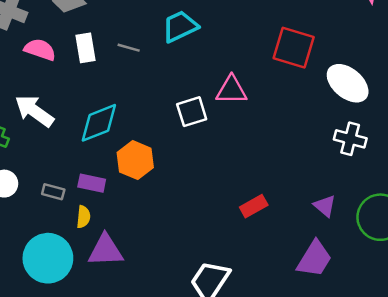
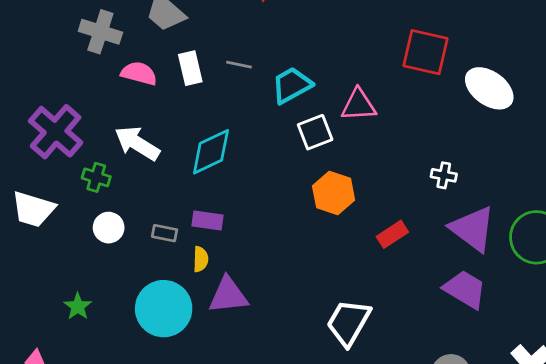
cyan trapezoid: (180, 26) -> (292, 85), moved
white cross: (350, 139) -> (444, 175), moved, size x0.7
orange hexagon: (135, 160) -> (334, 193), moved
purple triangle: (325, 206) -> (473, 229), size x1.8
purple trapezoid: (314, 259) -> (465, 289), turned -87

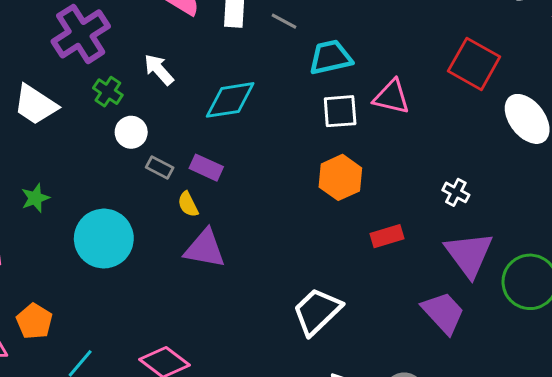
white arrow: (137, 143) -> (159, 70), size x0.7
white circle: (109, 228) -> (131, 132), moved
yellow semicircle: (201, 259) -> (188, 204), turned 135
green star: (78, 306) -> (35, 198), moved
cyan circle: (164, 309) -> (104, 239), moved

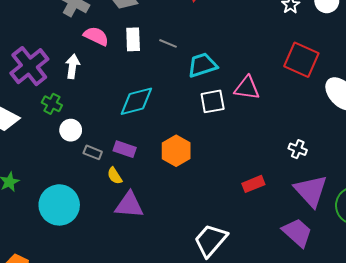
white arrow: (159, 70) -> (73, 66), moved, turned 55
orange hexagon: (340, 177) -> (176, 151), moved

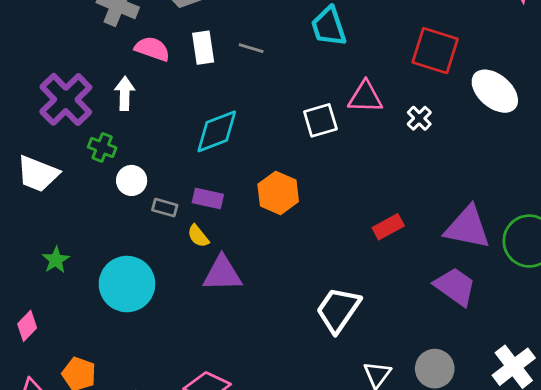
cyan trapezoid: (202, 65) -> (329, 26), moved, turned -84
white cross: (298, 149) -> (419, 118), moved, turned 30
purple triangle: (311, 191) -> (467, 228), turned -30

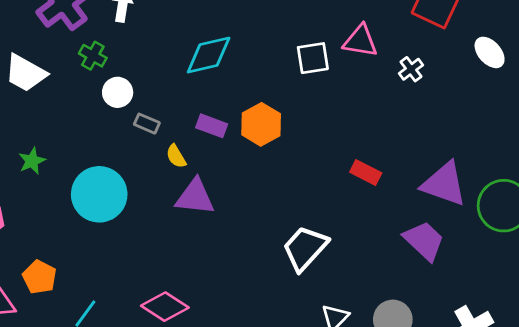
white ellipse: (495, 91) -> (490, 52), size x0.7
purple rectangle: (208, 198) -> (212, 126), moved
red rectangle: (388, 227) -> (366, 173), turned 48

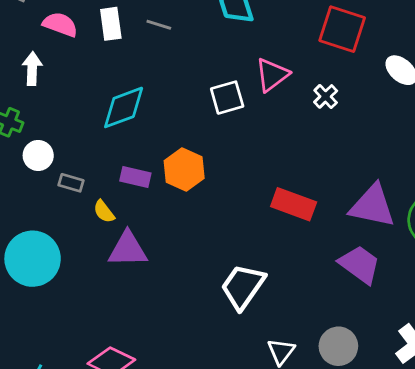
pink triangle: (360, 41) -> (272, 75), turned -39
red rectangle: (366, 173) -> (294, 204), size x1.4

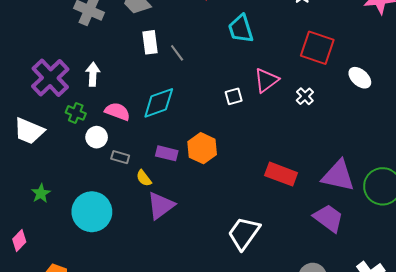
pink semicircle: (60, 24) -> (117, 111), moved
gray line: (159, 25) -> (177, 53), moved, turned 36
white square: (227, 98) -> (234, 96), size x0.7
purple triangle: (128, 249) -> (161, 206), turned -36

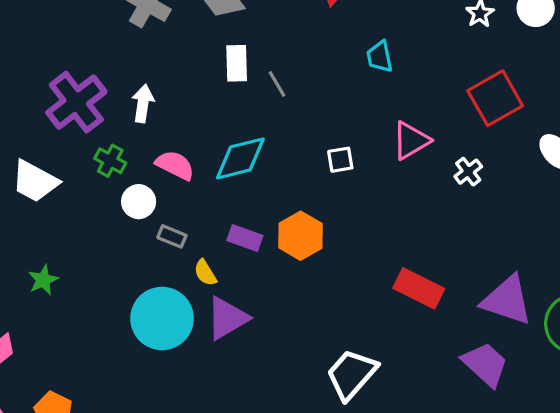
cyan trapezoid: (241, 29) -> (380, 57), size x0.7
red square: (317, 48) -> (495, 98), turned 36
white square: (234, 96) -> (340, 160), moved
cyan circle: (92, 212) -> (162, 318), moved

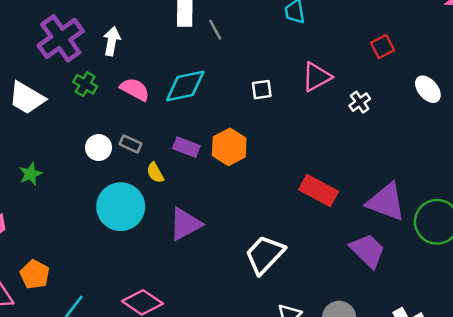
red square: (495, 98) -> (382, 47), size x0.6
white circle: (139, 202) -> (99, 148), moved
purple triangle: (227, 318) -> (185, 224), moved

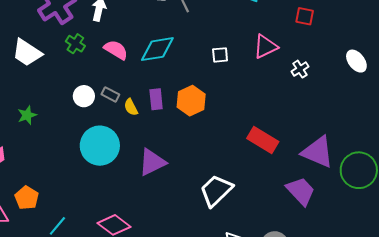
red square: (382, 47) -> (305, 16), moved, turned 36
purple rectangle: (186, 147) -> (156, 99), turned 60
yellow semicircle: (155, 173) -> (131, 107), moved

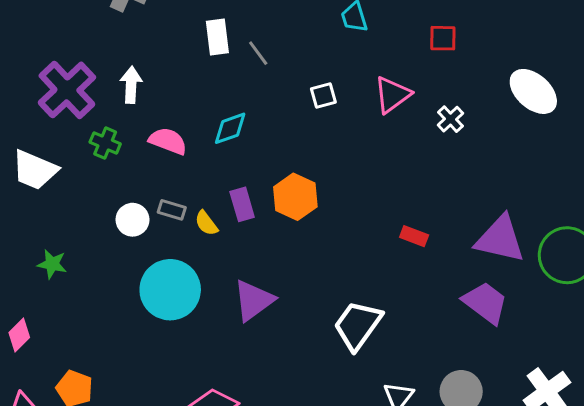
cyan diamond: (157, 49) -> (230, 128), size x0.7
white square: (220, 55) -> (323, 96), moved
white ellipse: (356, 61) -> (533, 91), size x1.4
green star: (27, 115) -> (52, 264), turned -30
red rectangle: (263, 140) -> (414, 236), size x0.6

